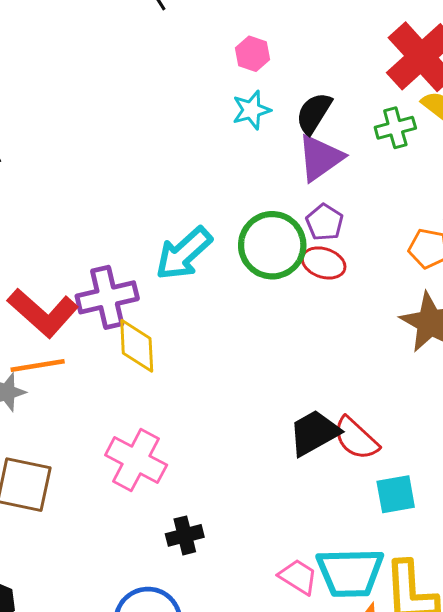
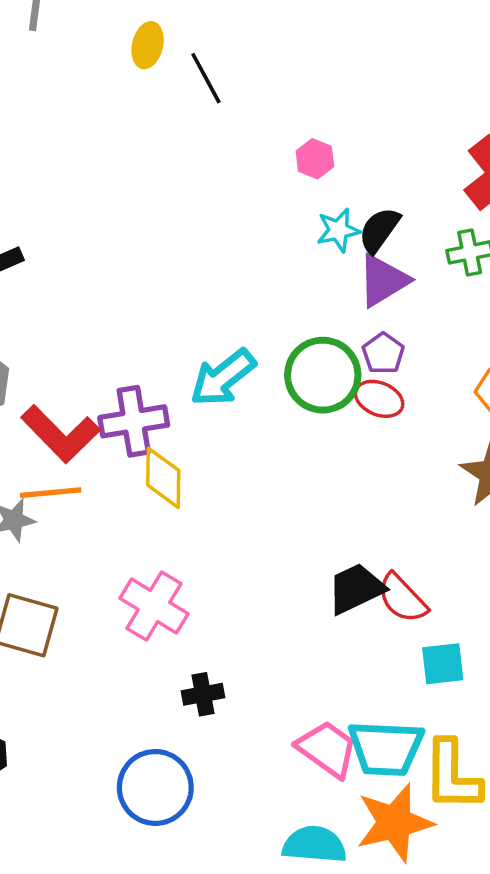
cyan star: (251, 110) -> (338, 230), moved
pink trapezoid: (298, 577) -> (327, 749), size x1.4

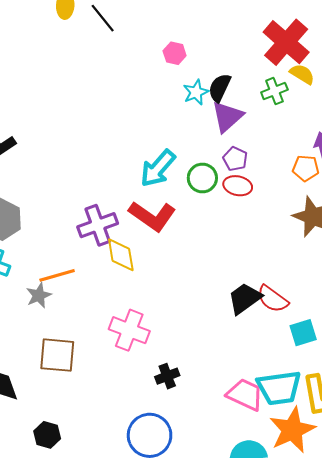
green circle: (323, 375) -> (202, 178), size x0.7
cyan arrow: (223, 378) -> (158, 168), moved
red L-shape: (60, 434) -> (152, 216), moved

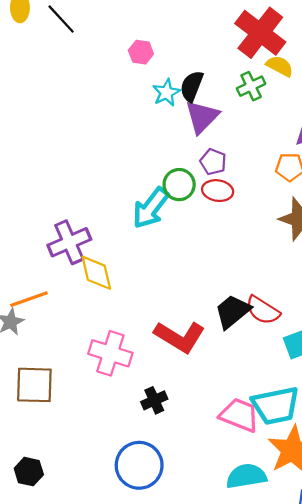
cyan arrow: (158, 168) -> (151, 208), moved
red L-shape: (152, 216) -> (180, 337), moved

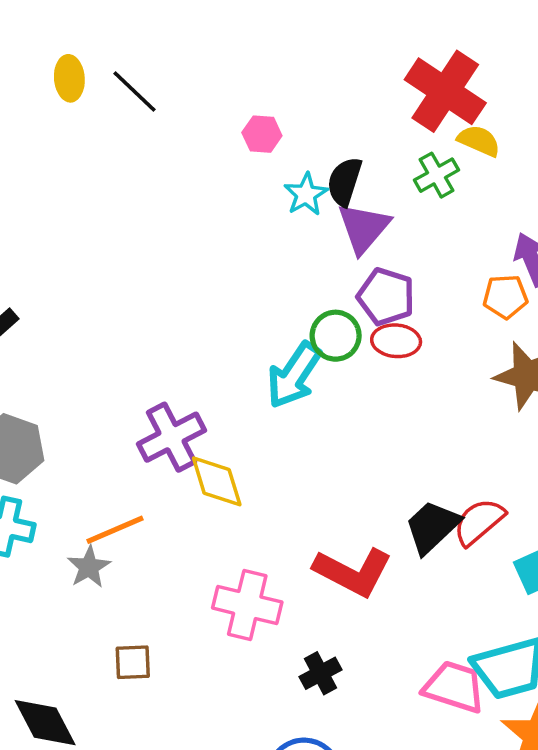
purple pentagon: (213, 162) -> (386, 297), size x1.4
red semicircle: (263, 310) -> (479, 522), turned 111
brown square: (34, 385) -> (133, 662), size x0.6

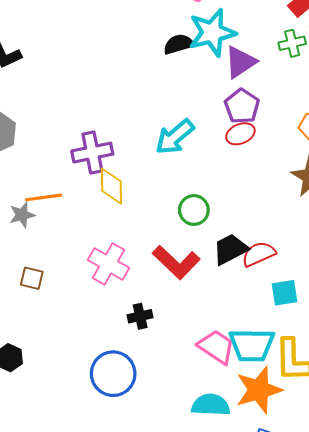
black semicircle: (344, 182) -> (179, 44), moved, turned 40
cyan star: (306, 194) -> (212, 33), size x1.8
green circle: (336, 336) -> (194, 210), moved
red ellipse: (396, 341) -> (240, 134), turned -44

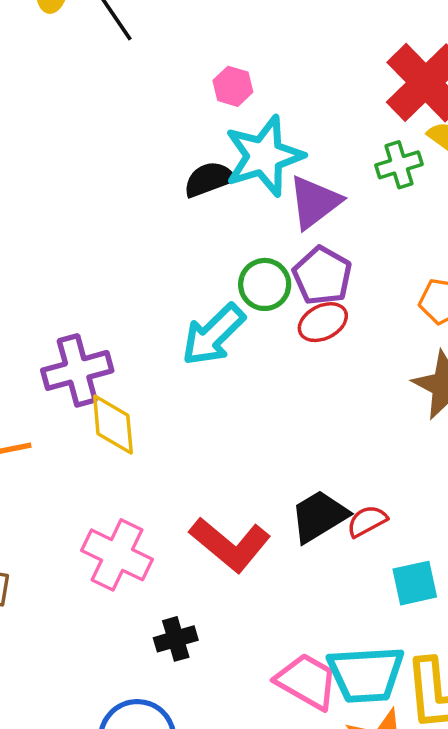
green circle: (194, 210) -> (265, 284), moved
red semicircle: (259, 254) -> (367, 521), size x0.7

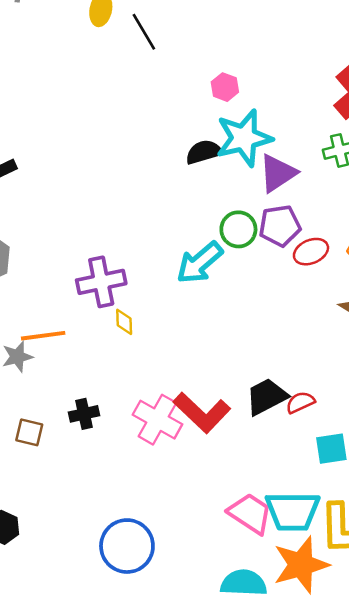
purple pentagon: (322, 276) -> (280, 226), turned 30
red ellipse: (323, 322) -> (311, 252), moved
yellow diamond: (113, 424) -> (124, 322), size x0.6
pink cross: (117, 555) -> (157, 420), moved
black cross: (176, 639) -> (84, 414), moved

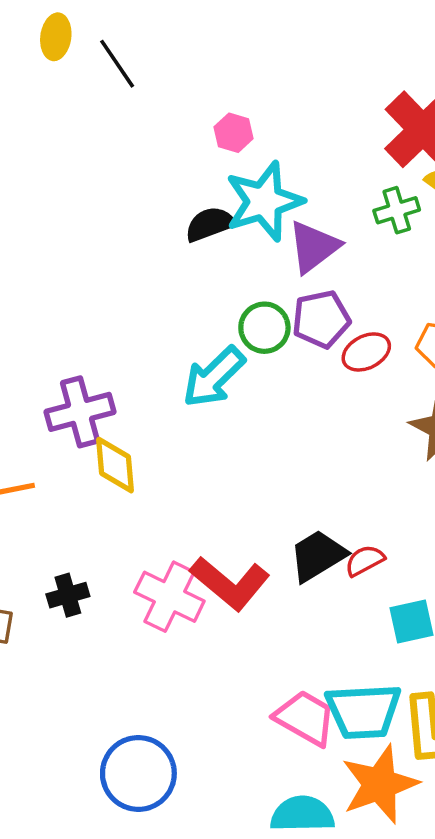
yellow diamond: (124, 322) -> (115, 465), size x1.6

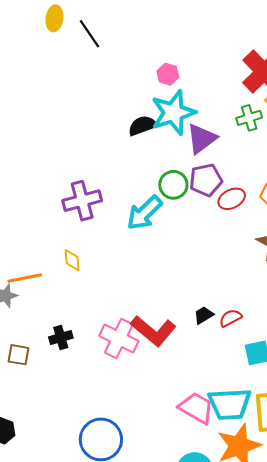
pink hexagon: (234, 133) -> (168, 74), moved
purple cross: (80, 412) -> (82, 201), moved
yellow diamond: (115, 465) -> (72, 260), moved, size x0.7
black trapezoid: (318, 556) -> (204, 315), size x0.6

